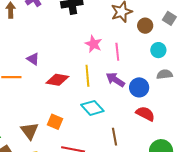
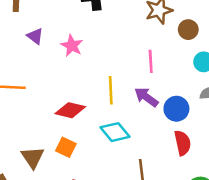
pink star: (94, 44) -> (72, 46), moved
purple triangle: (33, 59) -> (35, 36), moved
red diamond: (57, 80) -> (70, 110), moved
red semicircle: (145, 114) -> (183, 143), turned 48

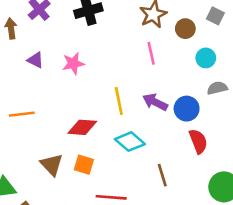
pink star: (72, 46) -> (73, 63), turned -30
pink line: (151, 61) -> (151, 53), moved
brown triangle: (33, 157) -> (52, 165), moved

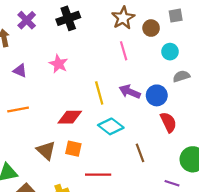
gray square: (215, 16) -> (176, 16), turned -32
purple triangle: (35, 60) -> (20, 71), moved
pink star: (73, 63) -> (59, 64), turned -30

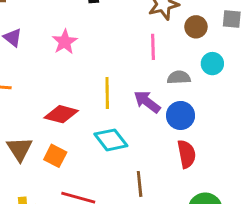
gray semicircle: (181, 76) -> (179, 77), moved

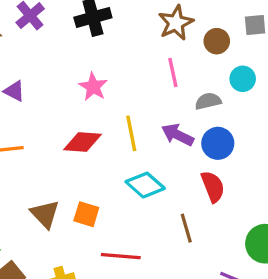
pink star: (65, 42) -> (93, 87), moved
red diamond: (61, 114) -> (82, 142), moved
red semicircle: (187, 154) -> (213, 187), moved

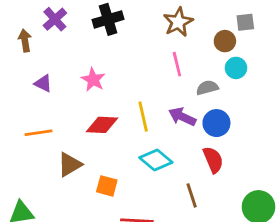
brown circle: (217, 41) -> (225, 41), moved
pink star: (93, 87) -> (93, 80), moved
brown triangle: (45, 214) -> (70, 165), moved, turned 44

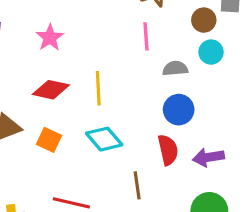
purple arrow: (182, 117) -> (208, 157), moved, turned -44
orange square: (107, 186) -> (49, 140), moved

